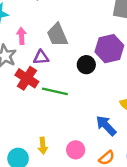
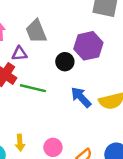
blue arrow: (106, 126) -> (81, 97), moved

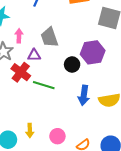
blue arrow: (81, 97) -> (84, 95), turned -132

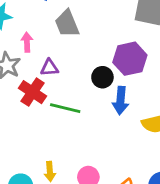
gray trapezoid: (49, 37) -> (67, 24), moved
blue arrow: (84, 95) -> (120, 100), moved

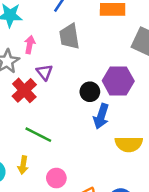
purple triangle: (49, 68) -> (44, 72), turned 42
green line: (65, 108) -> (38, 135), moved

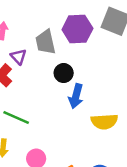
gray trapezoid: (69, 36) -> (46, 42), moved
purple hexagon: (118, 81) -> (77, 29), moved

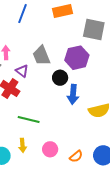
purple hexagon: (77, 29) -> (77, 58), moved

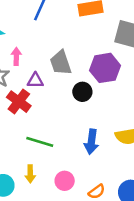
purple triangle: (22, 71) -> (35, 81), turned -40
blue arrow: (73, 94) -> (91, 142), moved

